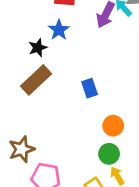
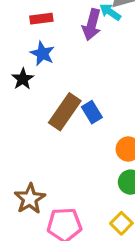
brown rectangle: (36, 80) -> (65, 112), moved

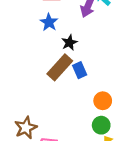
black star: (23, 79) -> (69, 43), moved

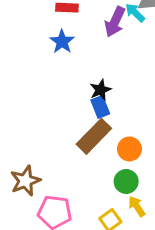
black star: (69, 43) -> (100, 90), moved
brown rectangle: (60, 67) -> (94, 136), moved

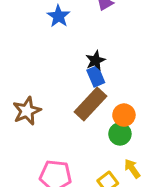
brown star: (25, 181) -> (27, 111), moved
green circle: (126, 181) -> (120, 134), moved

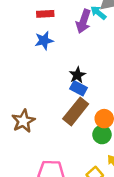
blue star: (58, 16) -> (44, 41), turned 30
blue rectangle: (96, 76) -> (78, 88), turned -35

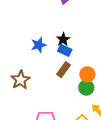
blue star: (44, 41) -> (39, 45), moved
brown rectangle: (76, 111) -> (63, 70), size x0.7

